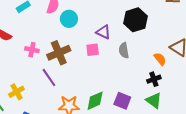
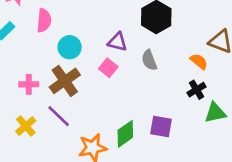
cyan circle: (69, 19) -> (70, 47), moved
pink square: (93, 50) -> (108, 68), turned -32
yellow cross: (16, 92) -> (26, 126), moved
green triangle: (154, 100) -> (215, 113), moved, turned -36

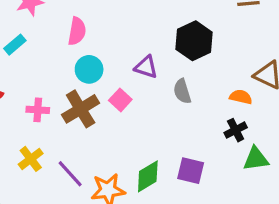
pink semicircle: (44, 21) -> (77, 31), moved
orange semicircle: (199, 61) -> (241, 97), turned -30
pink square: (108, 68) -> (120, 100), moved
purple line: (59, 116) -> (70, 174), moved

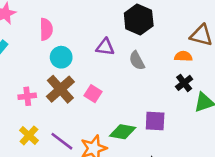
pink square: (120, 100) -> (93, 94), moved
green diamond: (148, 176) -> (123, 132), turned 52

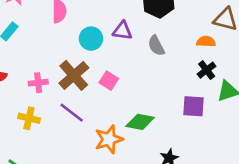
cyan circle: (61, 57) -> (91, 39), moved
purple square: (155, 121) -> (193, 106), moved
yellow cross: (29, 135) -> (29, 118), moved, turned -30
purple line: (62, 141) -> (72, 113), moved

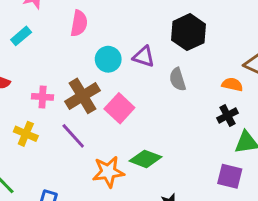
pink square: (109, 81) -> (119, 108), size x1.4
purple square: (193, 106) -> (230, 176), moved

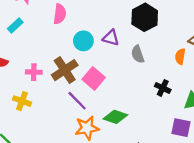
orange semicircle: (232, 84) -> (180, 57), turned -91
black cross: (227, 115) -> (163, 88), moved, turned -35
purple line: (73, 136) -> (77, 101), moved

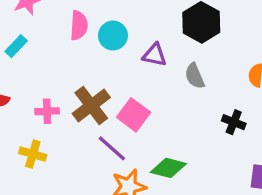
cyan circle: (83, 41) -> (113, 36), moved

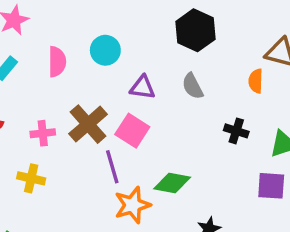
pink semicircle: (79, 25) -> (57, 62), moved
purple triangle: (155, 55) -> (143, 87), moved
purple line: (112, 148) -> (112, 167), turned 36

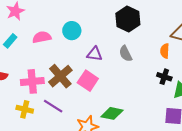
pink semicircle: (57, 62) -> (42, 37), turned -102
black cross: (236, 131) -> (164, 77), moved
pink cross: (43, 133) -> (32, 81), size x1.5
purple line: (112, 167) -> (53, 106), moved, turned -42

